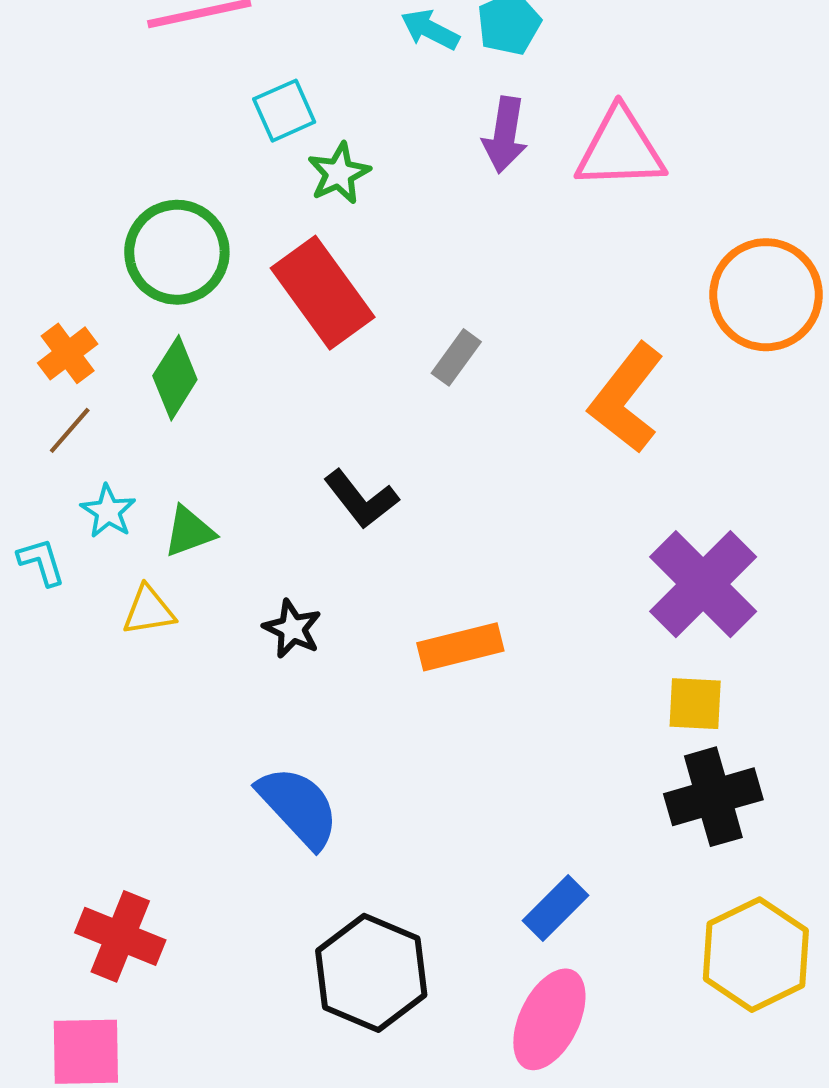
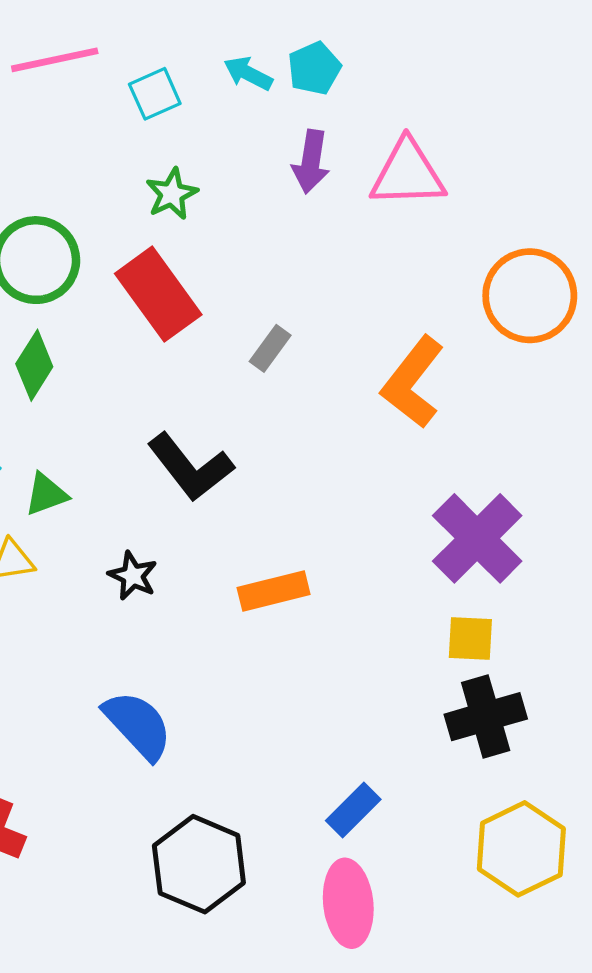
cyan square: (284, 111) -> (155, 94), moved
black L-shape: (361, 499) -> (190, 467), size x1.4
pink ellipse: (549, 1019) -> (348, 903), turned -32

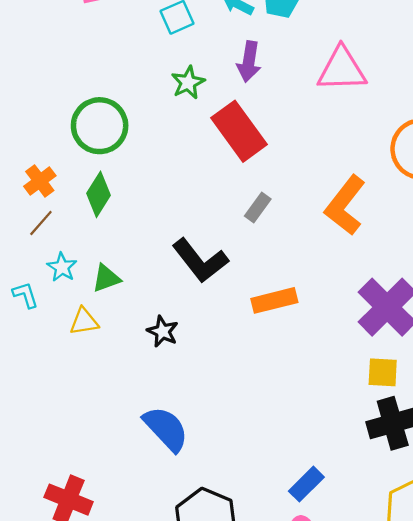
purple arrow: (311, 162) -> (249, 62), moved
red rectangle: (158, 294) -> (239, 131), moved
gray rectangle: (270, 348) -> (258, 208), moved
orange rectangle: (274, 591) -> (274, 300), moved

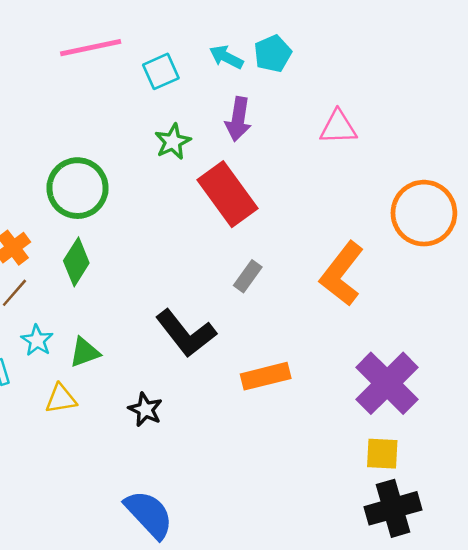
pink triangle: (342, 69) -> (338, 127), size x0.7

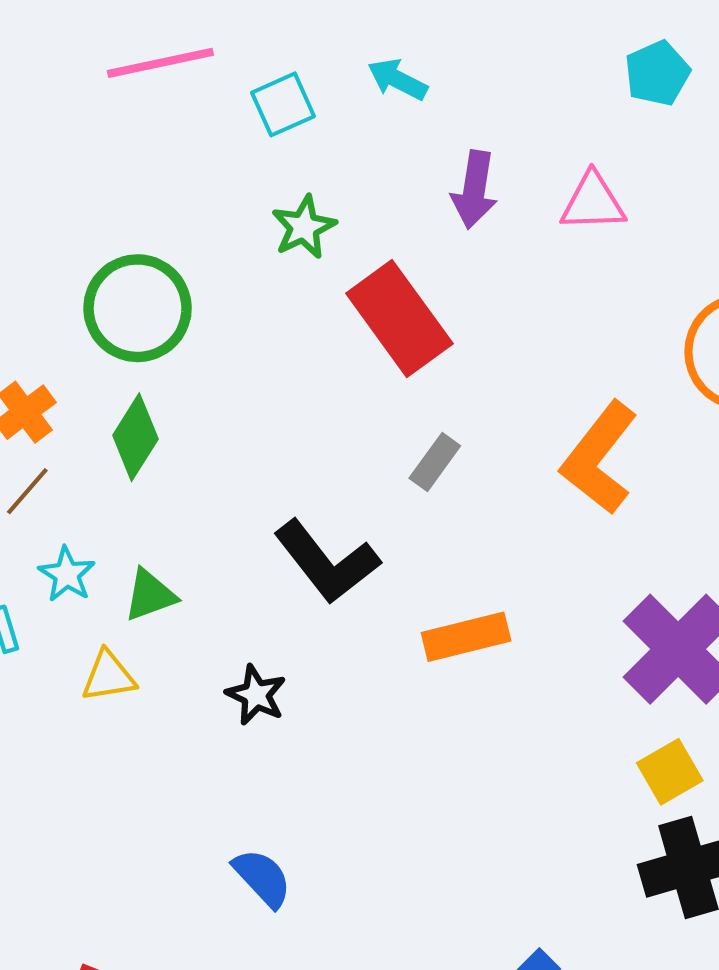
cyan pentagon: (273, 54) -> (657, 73), moved
purple arrow: (238, 119) -> (474, 190), moved
yellow square: (382, 454) -> (670, 772), turned -33
blue semicircle: (149, 514) -> (262, 878), size x0.7

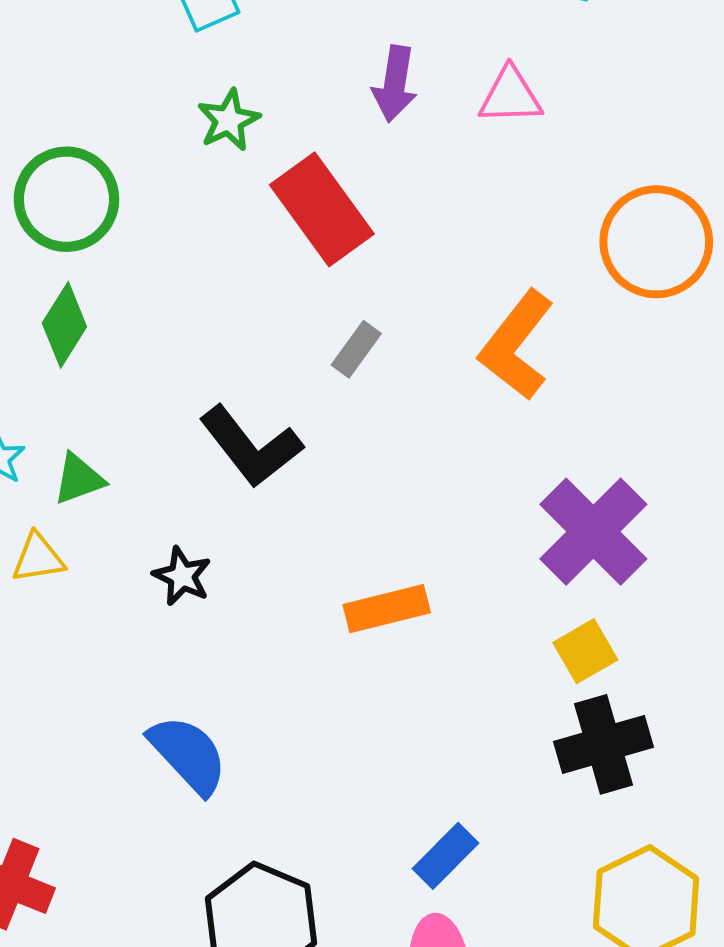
orange rectangle: (466, 637) -> (387, 609), moved
blue semicircle: (262, 878) -> (188, 755), size x1.4

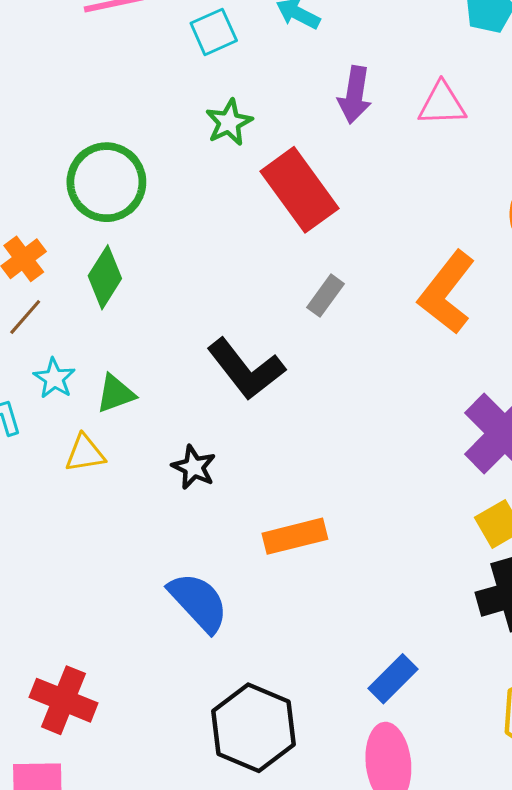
orange rectangle: (387, 609) -> (295, 536), moved

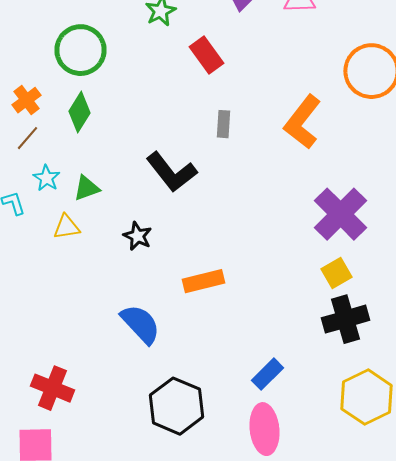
red rectangle: (300, 190) -> (206, 55), size x0.7
gray rectangle: (326, 296) -> (224, 124), turned -32

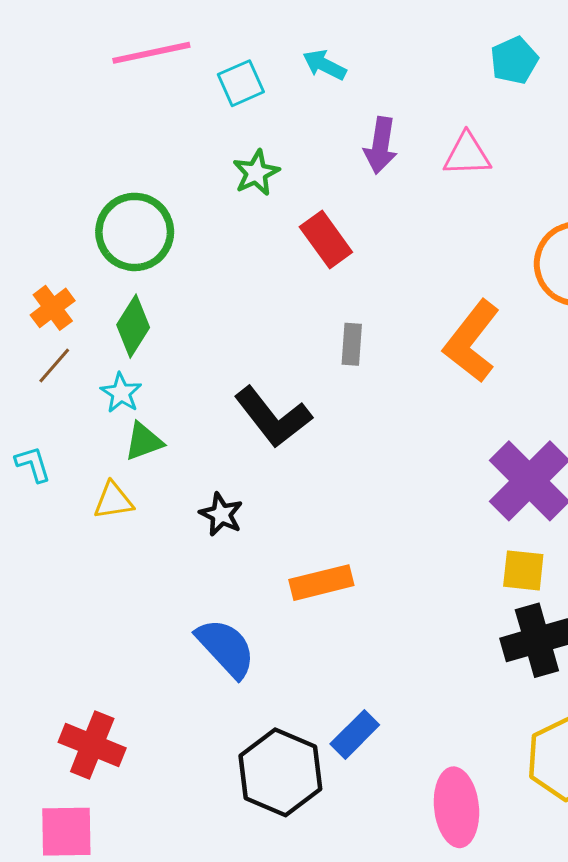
cyan star: (46, 178) -> (121, 393), moved
yellow square: (336, 273) -> (523, 570), turned 36
blue rectangle: (268, 374) -> (355, 734), moved
pink ellipse: (264, 429) -> (456, 807), moved

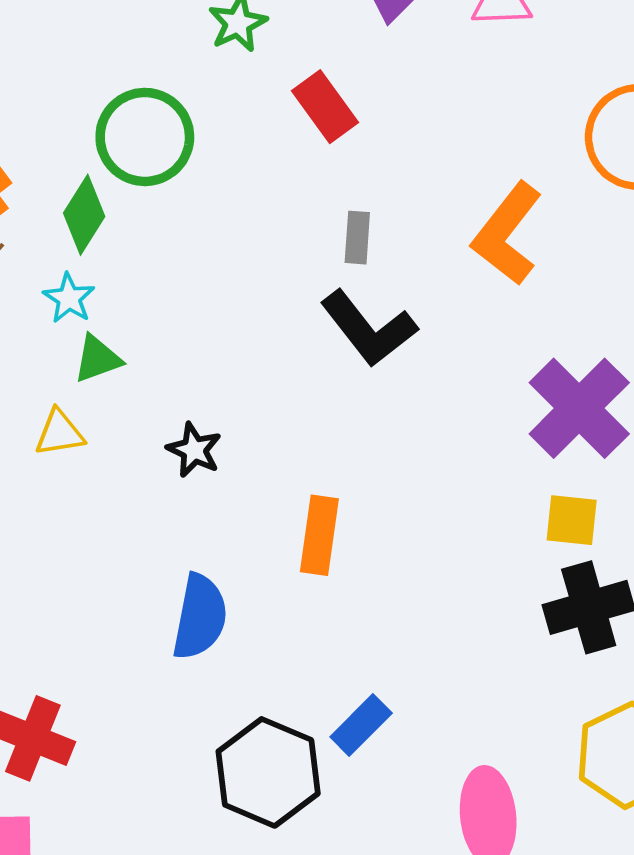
green circle: (135, 232) -> (145, 137), moved
black L-shape: (273, 417) -> (369, 329), moved
orange rectangle: (321, 583) -> (319, 535), turned -68
blue semicircle: (226, 648) -> (200, 617), turned 54

